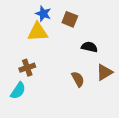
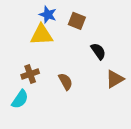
black semicircle: (89, 47) -> (98, 51), turned 42
brown semicircle: (78, 79) -> (65, 82), moved

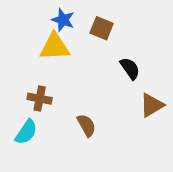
brown cross: (30, 74) -> (40, 99), turned 30
brown semicircle: (65, 82) -> (86, 125), moved

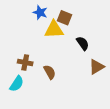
yellow triangle: (55, 47) -> (54, 29), moved
brown semicircle: (86, 125) -> (50, 72), moved

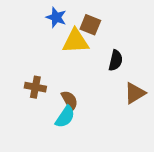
black semicircle: (83, 43) -> (116, 60), turned 48
cyan semicircle: (17, 84) -> (65, 117), moved

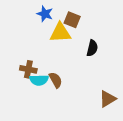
brown triangle: (135, 93) -> (108, 99), moved
cyan semicircle: (65, 117) -> (39, 80), moved, turned 54

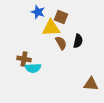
brown semicircle: (56, 80) -> (61, 43), moved
brown triangle: (108, 99) -> (91, 84), turned 35

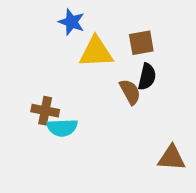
brown square: (61, 17) -> (141, 43), moved, turned -32
brown semicircle: (61, 43) -> (130, 92), moved

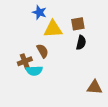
brown semicircle: (130, 92) -> (43, 51), moved
brown cross: (45, 111) -> (25, 61), turned -32

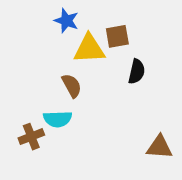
brown square: (78, 24) -> (117, 36), moved
brown cross: (25, 61) -> (31, 137), moved

